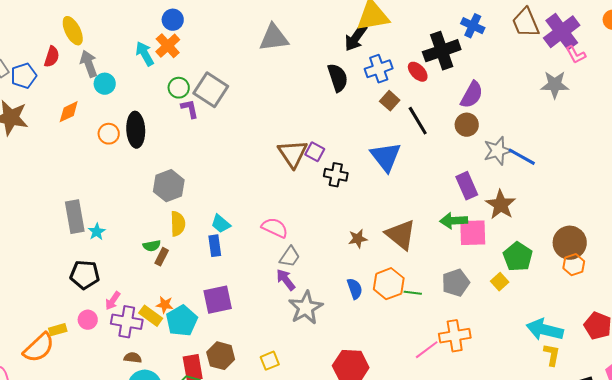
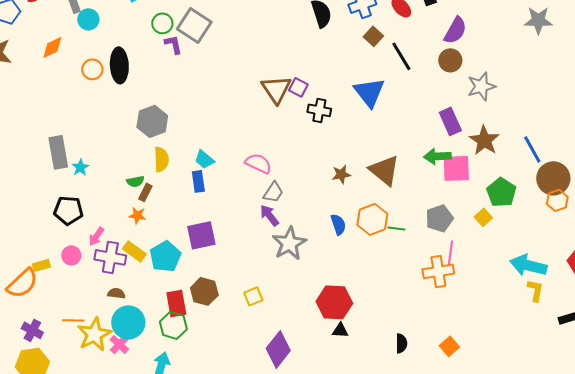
blue line: (522, 157) -> (532, 149), moved, turned 32
orange star: (165, 305) -> (137, 215), moved
pink line: (427, 350) -> (450, 253), moved, turned -45

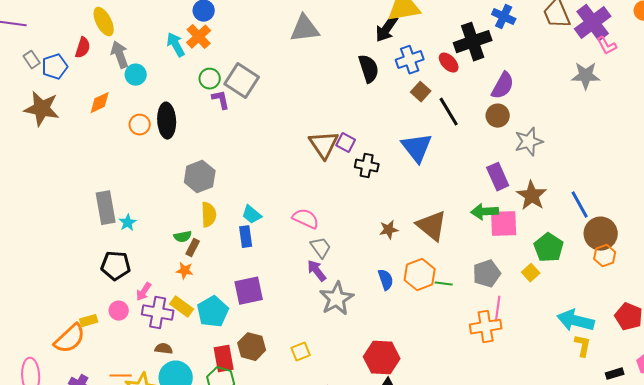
gray trapezoid: (273, 192) -> (321, 248), turned -70

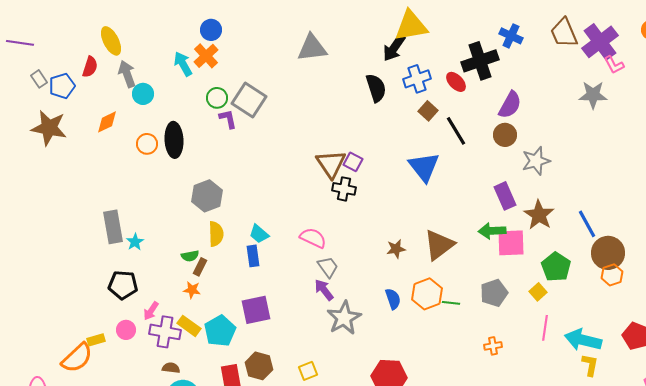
black cross: (367, 166) -> (344, 189), moved
brown triangle: (432, 226) -> (439, 245), turned 44
pink line: (498, 309) -> (545, 328), moved
orange cross: (486, 327) -> (493, 346), size x0.6

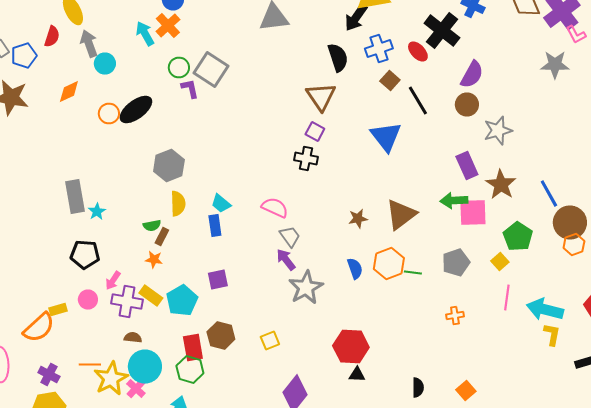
black cross: (480, 61) -> (442, 30), turned -33
black ellipse: (174, 140) -> (136, 110), turned 56
brown triangle: (331, 164) -> (321, 96), moved
purple square: (256, 310) -> (218, 280), size x0.7

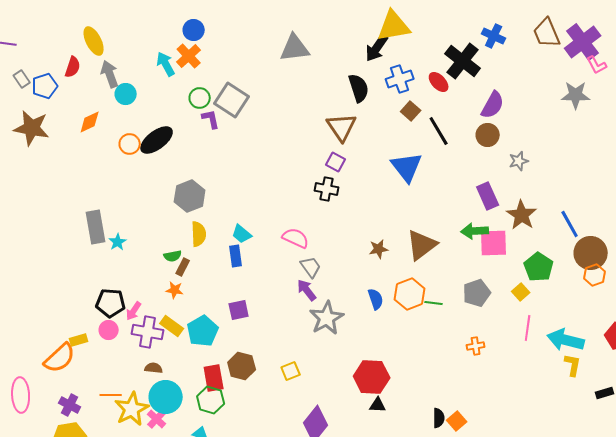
gray star: (498, 130) -> (519, 161), size x0.7
black pentagon: (85, 254) -> (111, 303), moved
orange square: (466, 390) -> (457, 421), moved

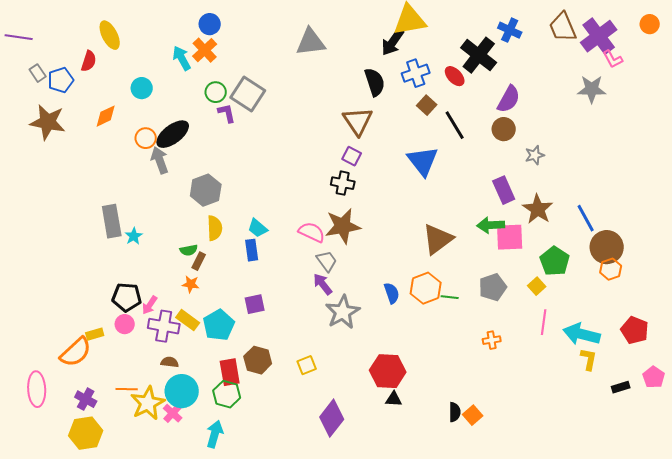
gray arrow: (110, 74) -> (160, 160), moved
brown star: (379, 249) -> (343, 226), moved, size x1.8

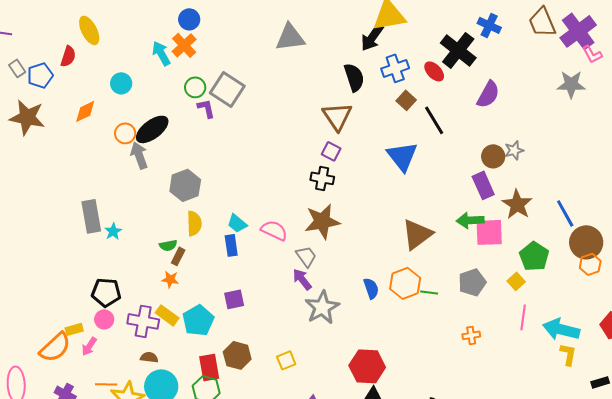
brown circle: (504, 129) -> (493, 156), moved
pink semicircle: (312, 232) -> (274, 230), moved
pink arrow: (150, 305) -> (89, 346), moved

